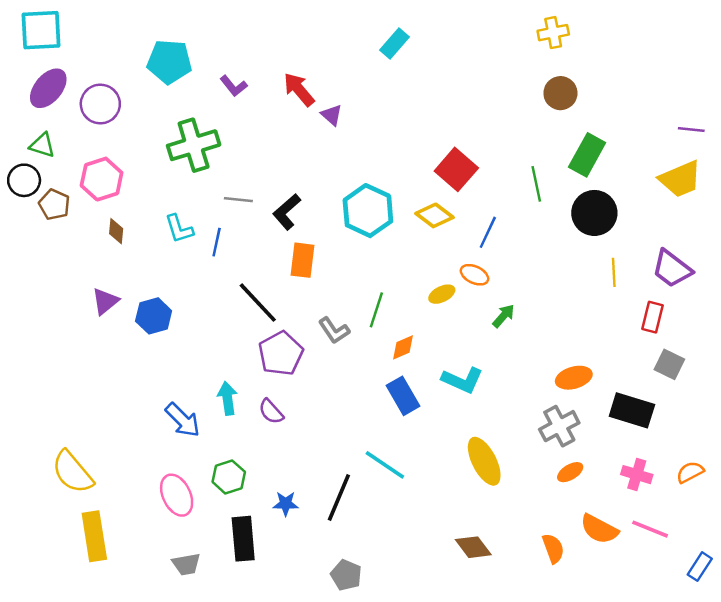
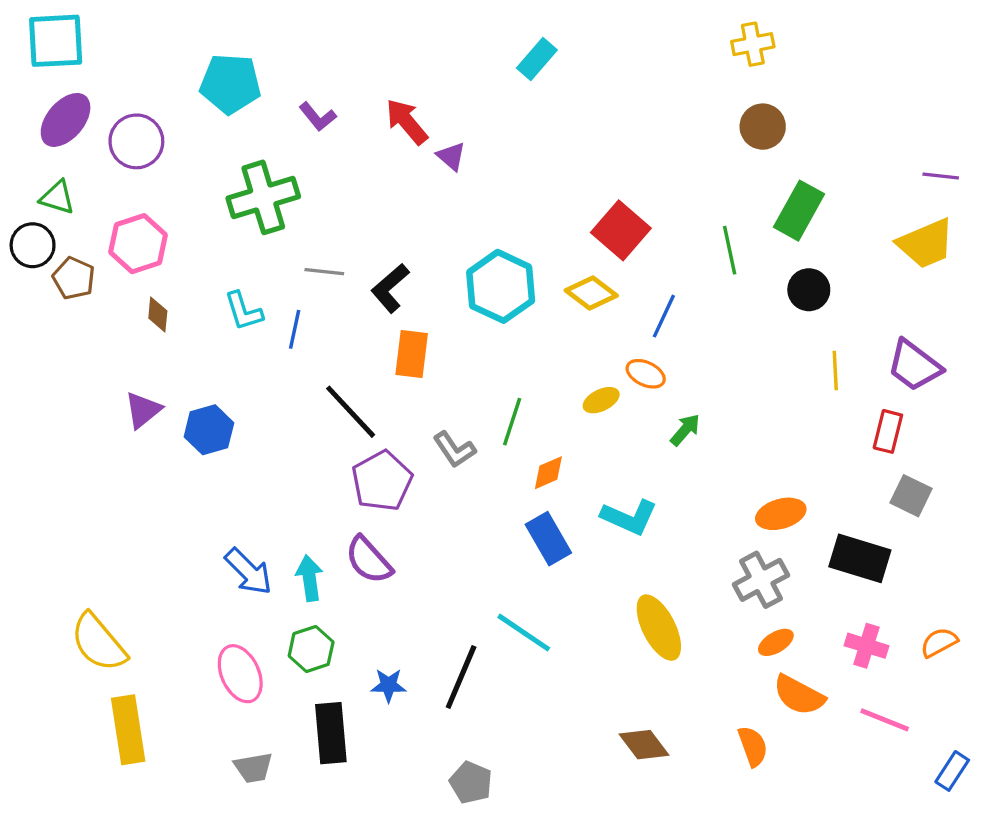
black circle: (594, 213) -> (809, 290), size x0.7
cyan arrow: (227, 398) -> (309, 578), moved
purple semicircle: (271, 412) -> (369, 560), size x1.4
orange semicircle: (599, 529) -> (799, 695), moved

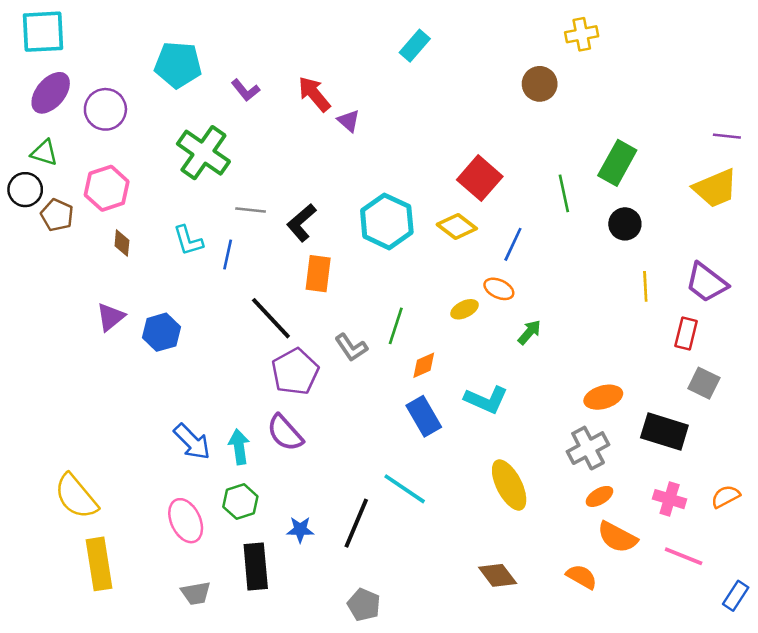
brown circle: (763, 127) -> (540, 84), moved
green cross: (263, 197) -> (203, 153), turned -38
orange semicircle: (753, 746) -> (582, 577), turned -40

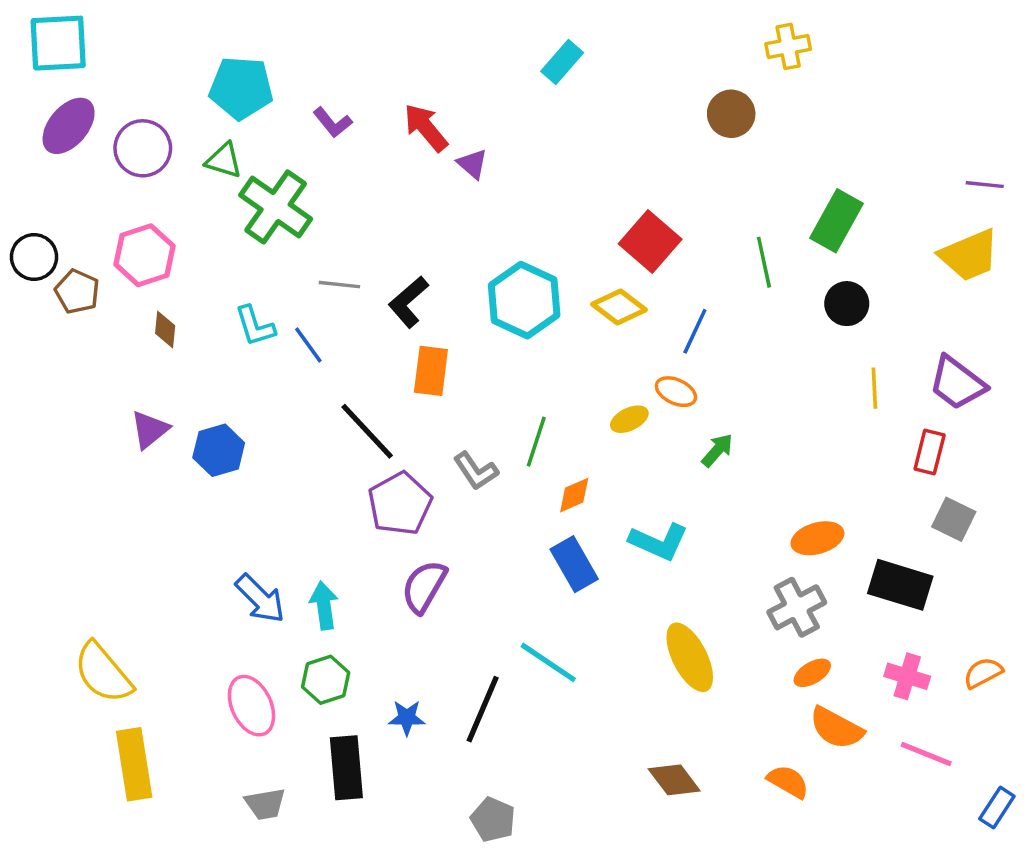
green triangle: (44, 153) -> (224, 160), moved
blue line: (228, 255) -> (308, 345), turned -48
purple semicircle: (285, 433) -> (424, 587), moved, turned 72

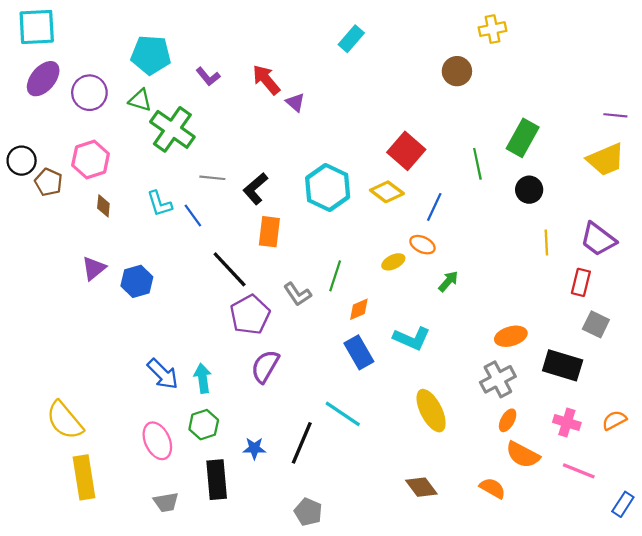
orange ellipse: (812, 673) -> (508, 420), turned -30

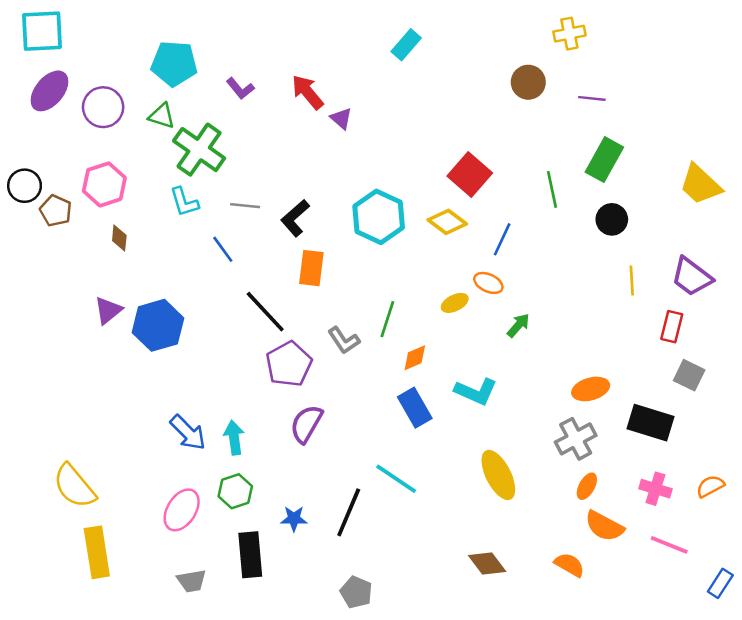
purple line: (615, 115) -> (592, 98), moved
yellow trapezoid: (606, 159) -> (700, 184), turned 66
cyan L-shape: (159, 204) -> (184, 202), moved
blue hexagon: (137, 281) -> (158, 325), size x1.4
pink ellipse: (157, 441) -> (182, 510), turned 57

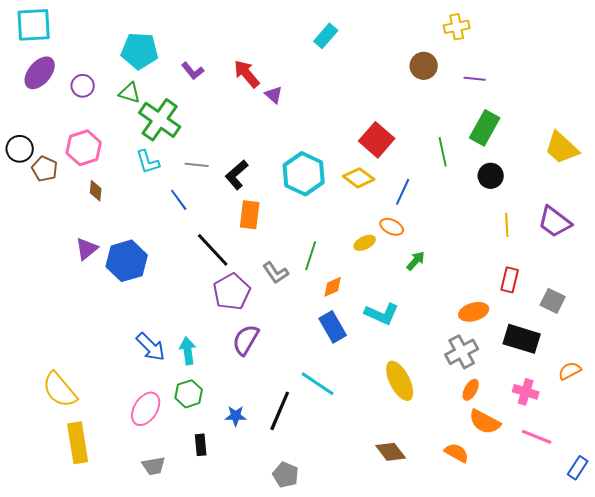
purple circle: (103, 107) -> (83, 86), size x0.7
red rectangle: (672, 327) -> (510, 280), moved
orange semicircle: (710, 486) -> (570, 371), moved
black rectangle: (250, 555) -> (201, 445), size x0.6

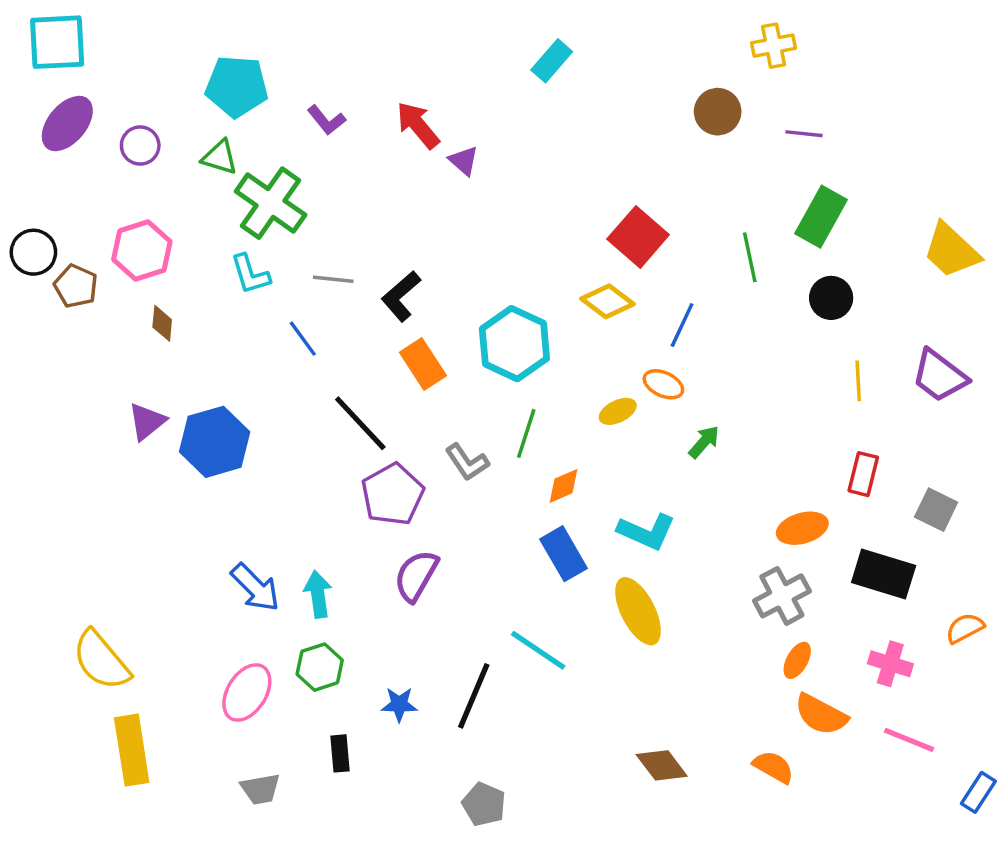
cyan hexagon: (304, 174) -> (514, 344), moved
orange rectangle: (250, 215) -> (423, 364), turned -40
yellow ellipse: (400, 381) -> (638, 611), moved

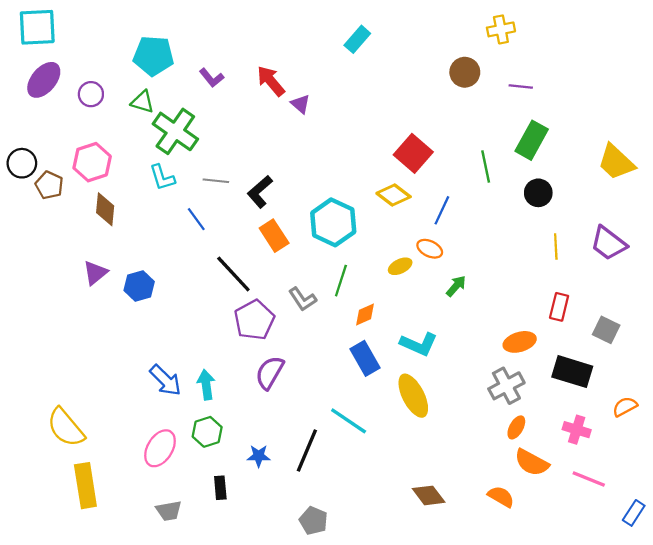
brown diamond: (162, 323) -> (105, 209), size x1.4
blue hexagon: (215, 442) -> (139, 286), size x0.7

